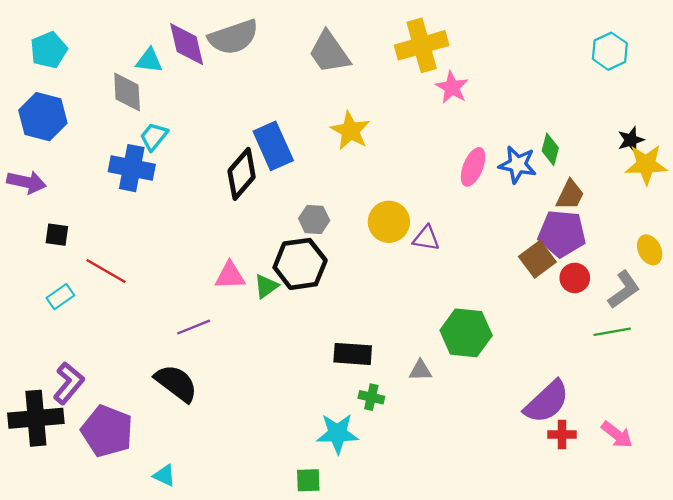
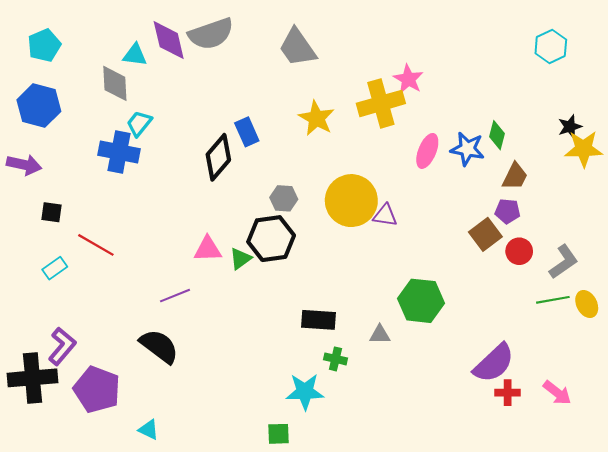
yellow cross: (422, 45) -> (381, 103), moved
blue rectangle: (273, 146) -> (247, 132), size x0.7
yellow circle: (389, 222) -> (351, 201), size x1.4
purple pentagon: (562, 234) -> (508, 211), size x0.6
yellow ellipse: (650, 250) -> (587, 304), moved

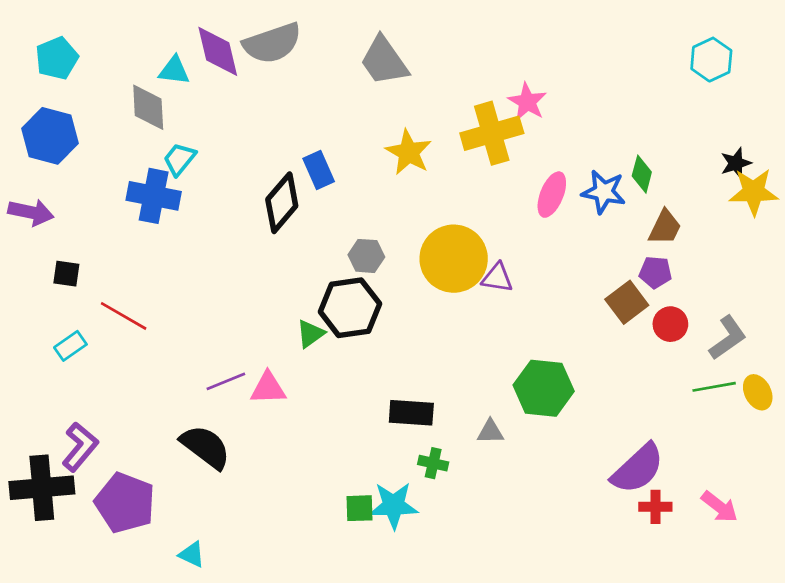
pink triangle: (208, 249) -> (268, 388), moved
green square: (278, 434) -> (360, 508), moved

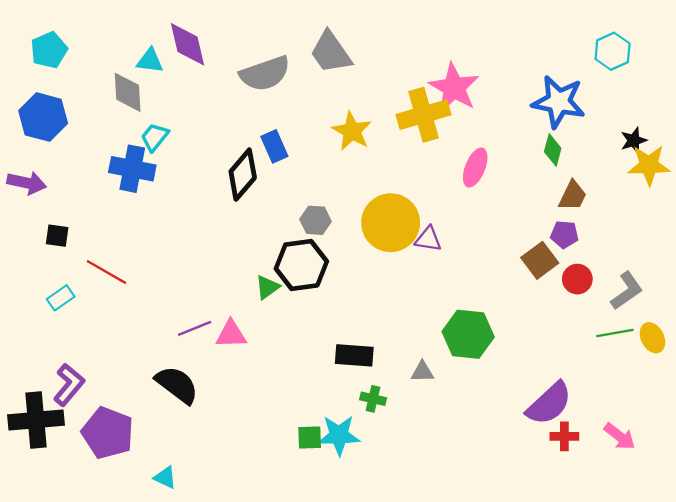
gray semicircle: (272, 43) -> (265, 74), moved
pink star: (527, 102) -> (454, 88), size x1.5
blue star: (604, 192) -> (559, 102), moved, size x1.4

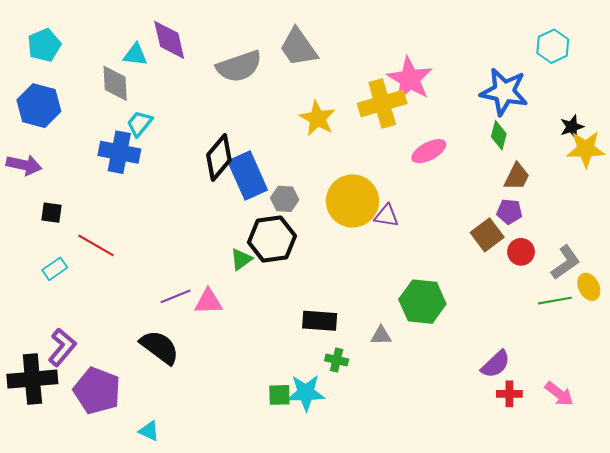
blue rectangle: (274, 146) -> (248, 176), moved, size x1.6
pink ellipse: (475, 168) -> (429, 151), turned 40
yellow ellipse: (652, 338) -> (589, 287), moved
purple semicircle: (549, 404) -> (496, 364), size x0.7

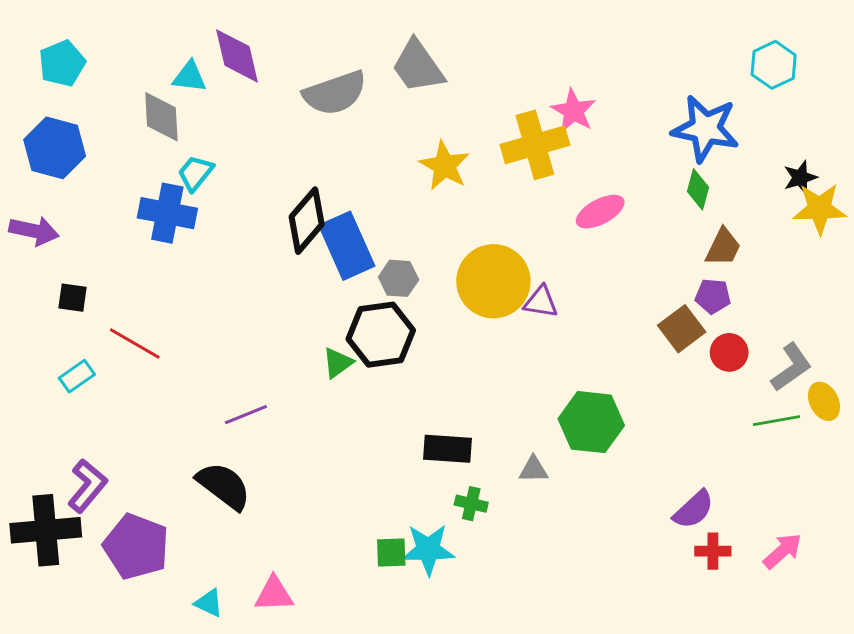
pink star: (410, 79) -> (573, 111), size x0.7
pink triangle: (208, 302) -> (274, 594), moved
pink arrow: (559, 394) -> (782, 551), turned -80

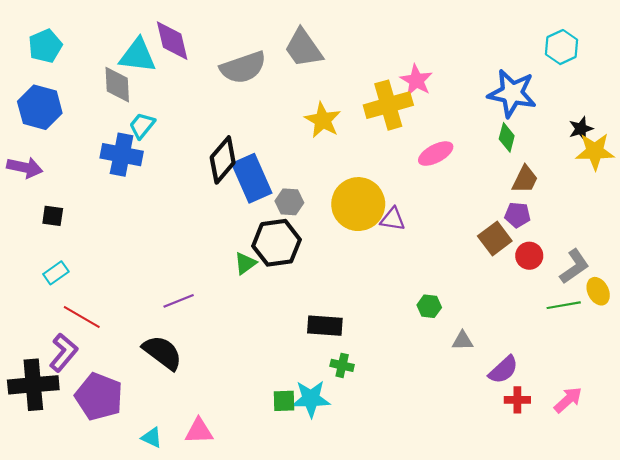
cyan triangle: (190, 77) -> (138, 56), size x1.5
red line: (135, 344) -> (82, 317), moved
green hexagon: (591, 422) -> (429, 306), size x0.5
gray triangle: (533, 470) -> (463, 341), moved

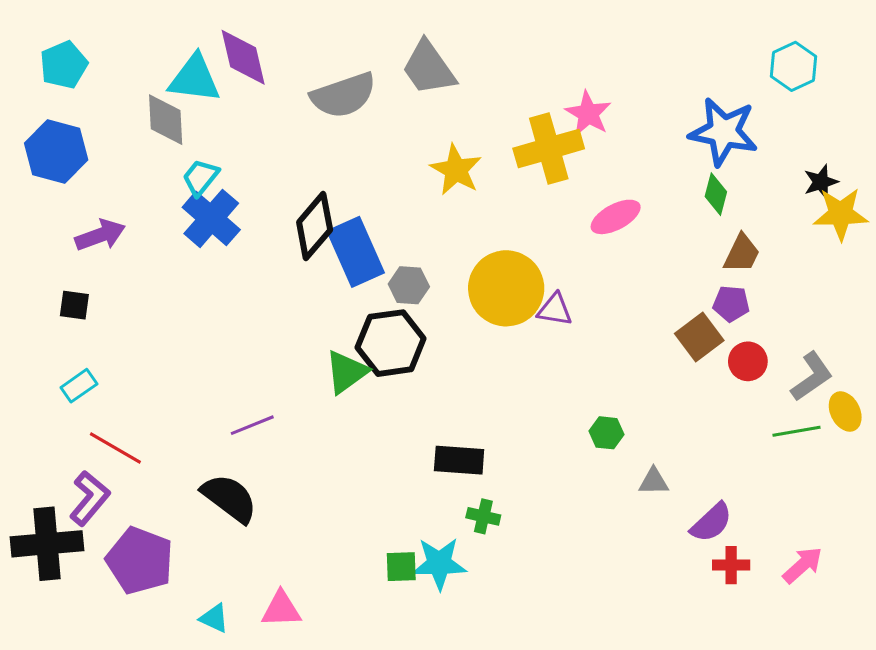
blue cross: (122, 155) -> (211, 218), moved, turned 30
purple arrow: (25, 168) -> (100, 235), moved, turned -32
green triangle: (245, 263) -> (347, 372), size x1.4

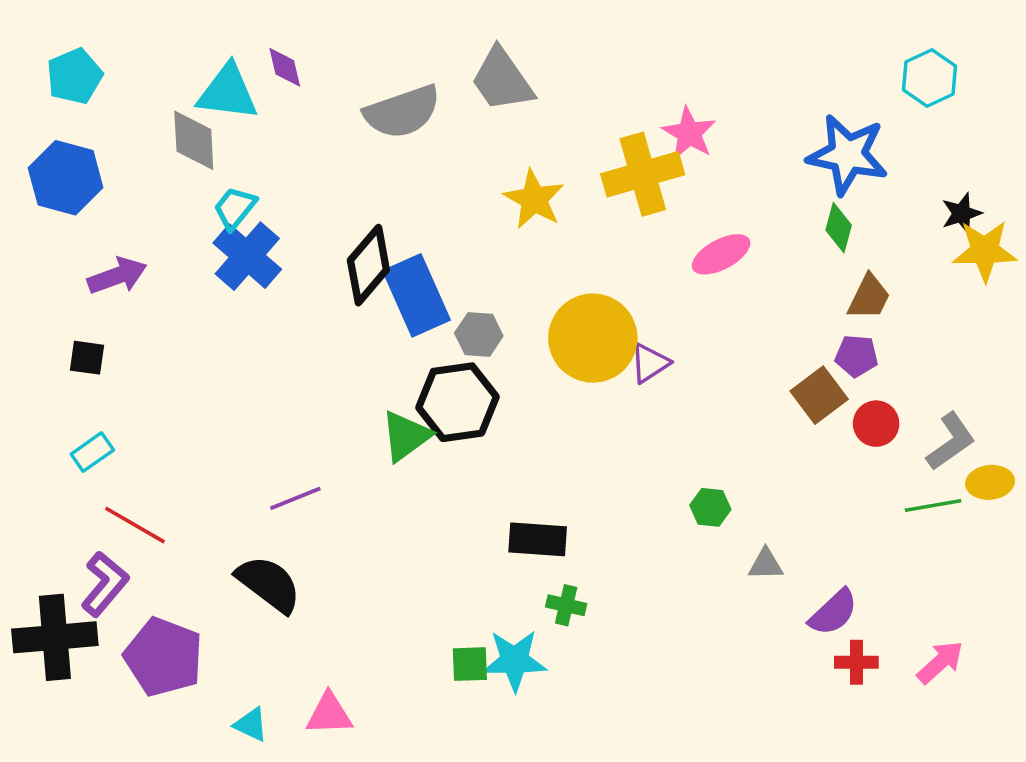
purple diamond: (243, 57) -> (285, 67), size x0.6
purple triangle: (555, 310) -> (650, 363), turned -42
yellow ellipse: (845, 412) -> (990, 482), turned -69

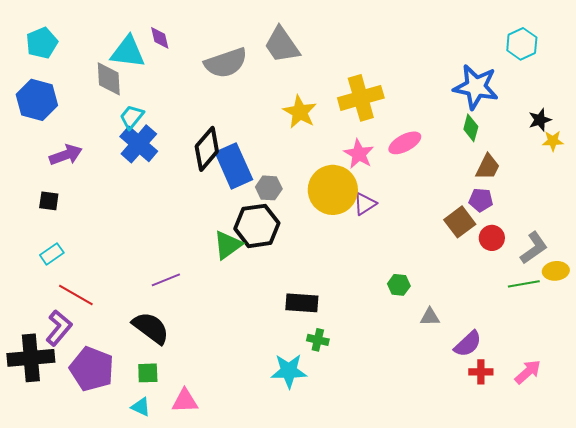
pink star: (689, 133) -> (359, 154), moved
yellow star: (985, 251) -> (553, 141), size x0.6
green square: (470, 664) -> (148, 373), moved

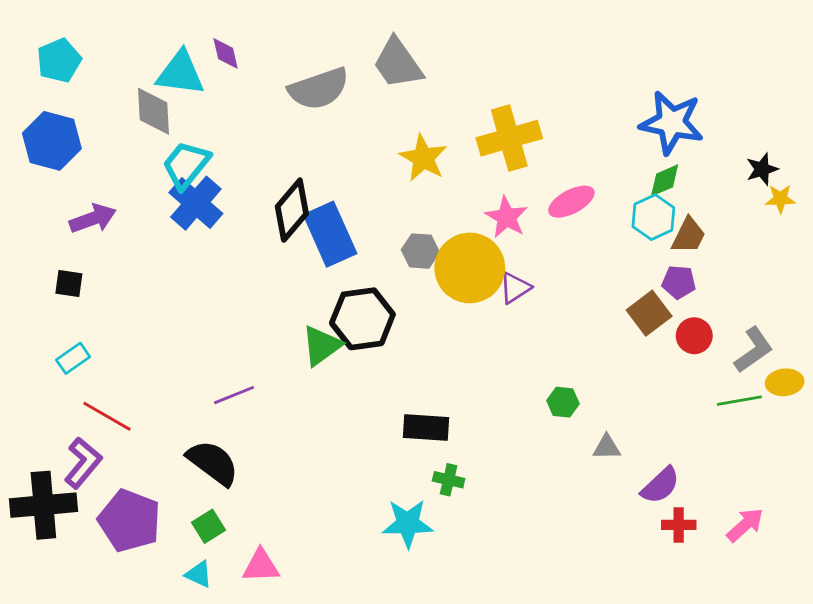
cyan hexagon: (522, 44) -> (653, 217), moved
cyan trapezoid: (132, 117) -> (186, 165), size x1.4
green diamond: (471, 128) -> (665, 180), turned 52
gray hexagon: (269, 188) -> (420, 251), moved
green square: (148, 373) -> (209, 526), turned -30

